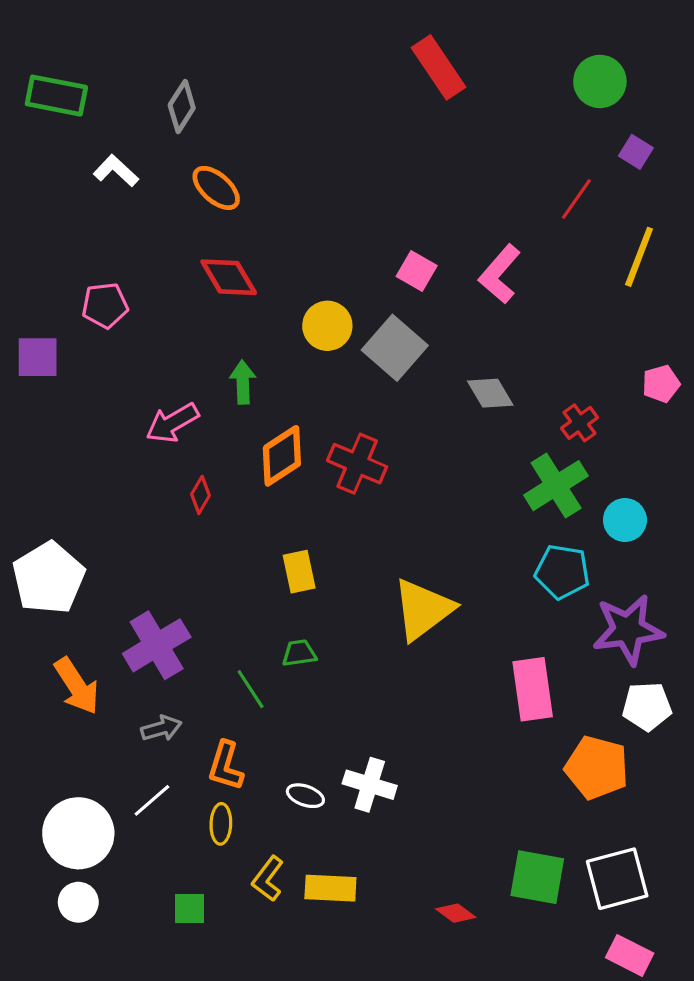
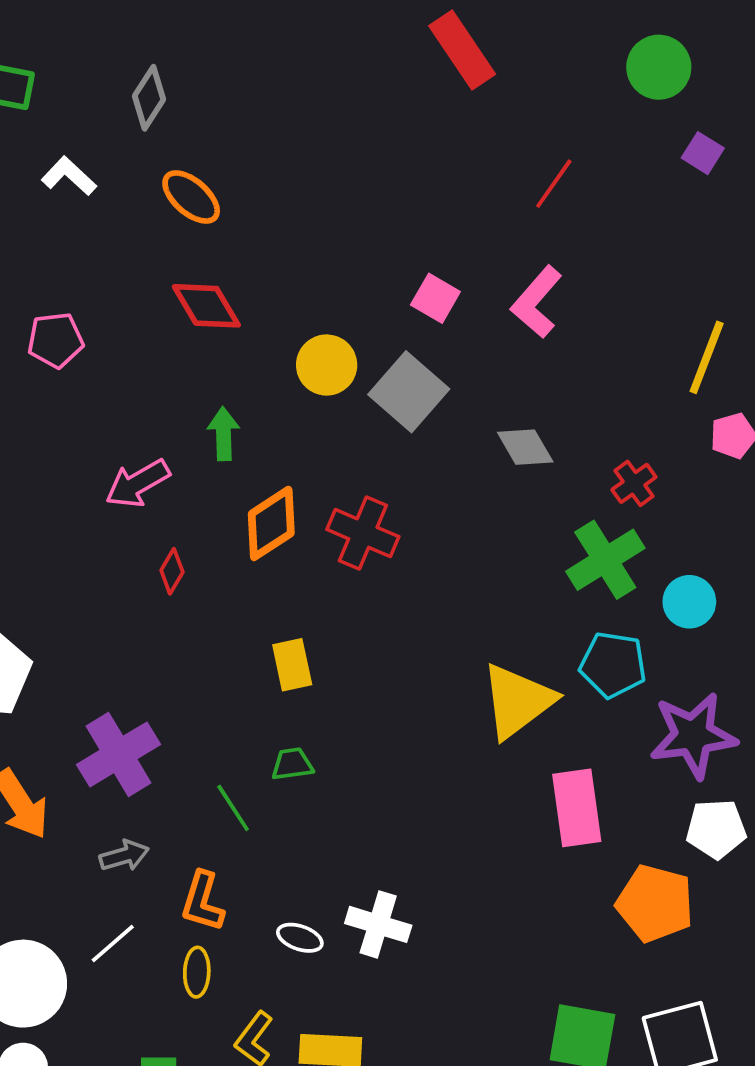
red line: (576, 199) -> (554, 184), moved
yellow line: (639, 257) -> (707, 357), moved
yellow triangle: (423, 609) -> (518, 701), moved

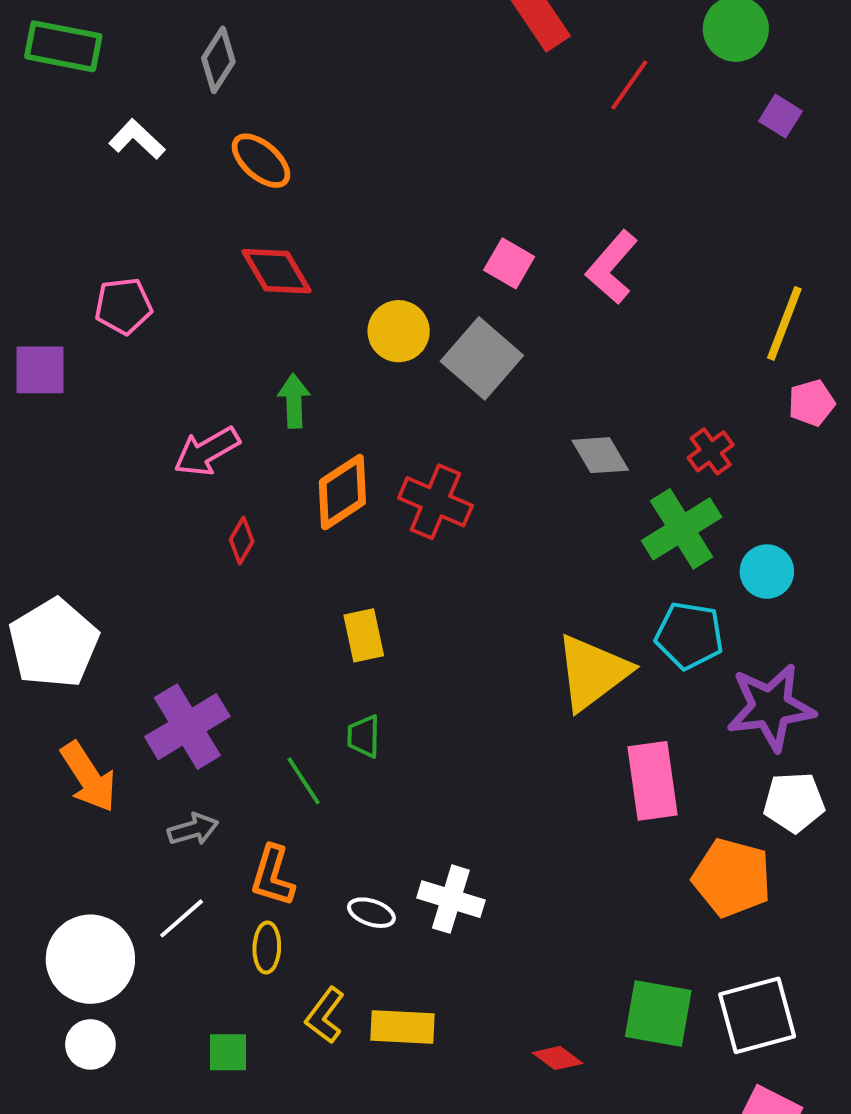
red line: (554, 184) -> (629, 85), moved
gray diamond: (525, 447) -> (600, 455), moved
green trapezoid: (292, 764) -> (364, 736), turned -81

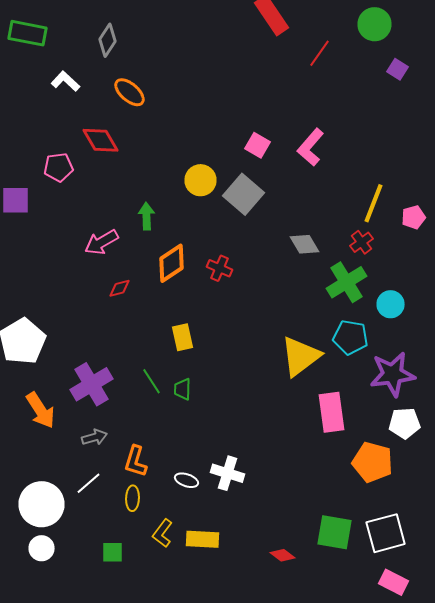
red diamond: (276, 271) -> (100, 140), moved
yellow line: (784, 323) -> (374, 203), moved
red cross: (435, 502) -> (220, 268), size x0.7
red diamond: (242, 541) -> (120, 288), turned 45
green line: (304, 781) -> (152, 381), moved

